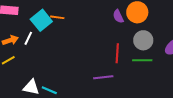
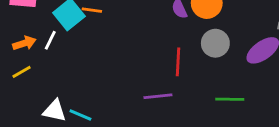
green line: (142, 60) -> (230, 99), moved

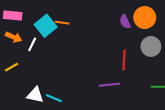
orange arrow: (24, 43) -> (14, 37), moved, turned 42

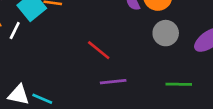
red line: (124, 60) -> (99, 50), moved, turned -54

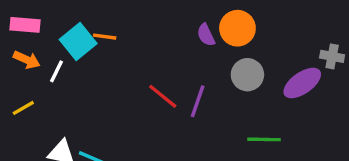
purple line: (113, 82) -> (198, 101), moved, turned -65

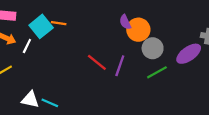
orange circle: (237, 28) -> (138, 30), moved
green line: (264, 139) -> (157, 72), moved, turned -30

